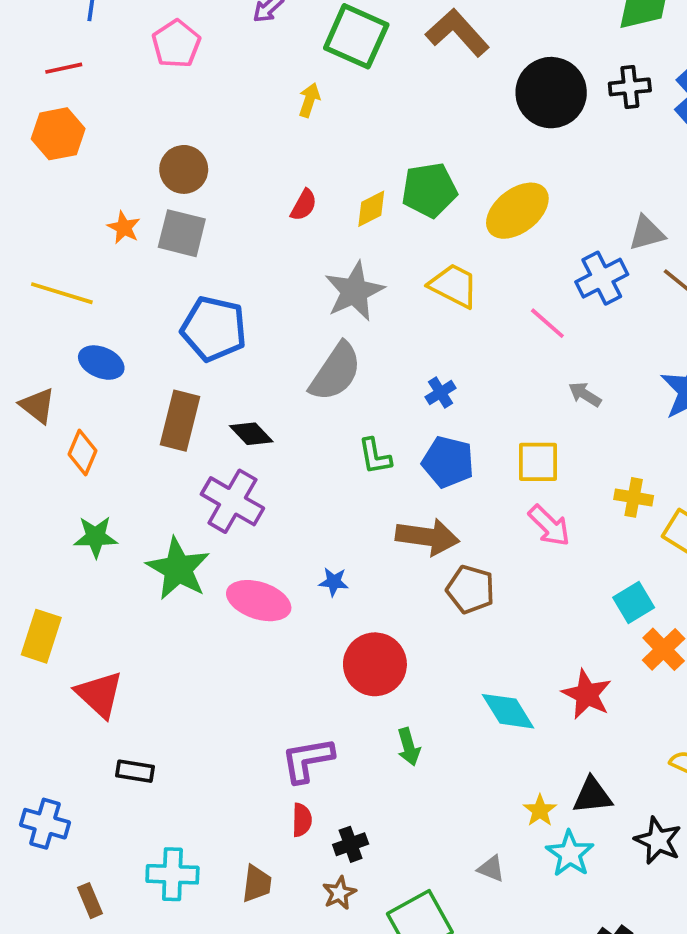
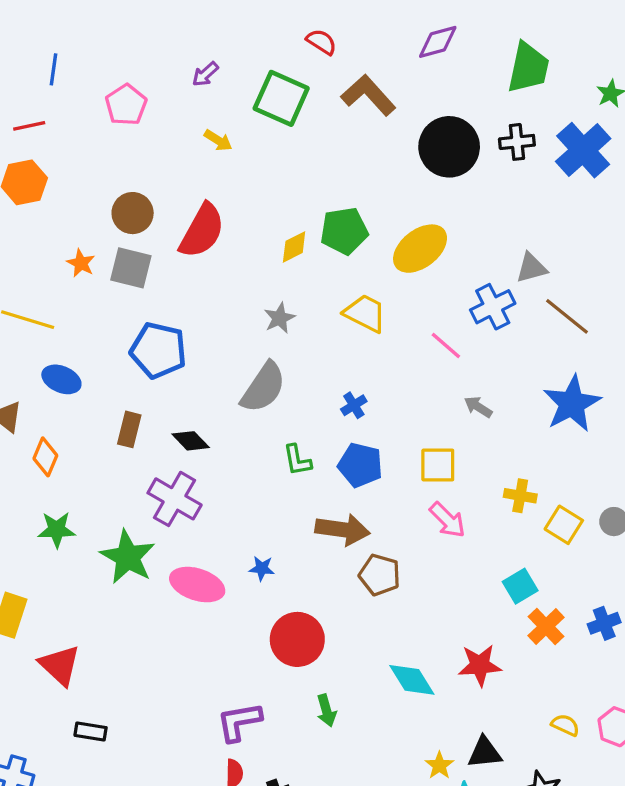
yellow arrow: (309, 100) -> (218, 140), moved, turned 104
red semicircle: (304, 205) -> (202, 231), moved, size x2.0
gray star: (354, 291) -> (280, 318), size x0.6
brown rectangle: (180, 421) -> (129, 429), size x0.7
red star: (587, 694) -> (480, 665), turned -30

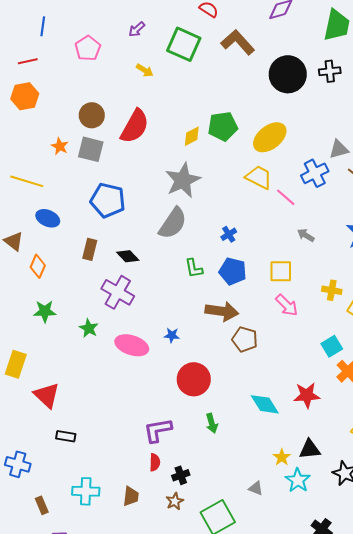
yellow trapezoid: (365, 313) -> (259, 177), moved
gray star: (280, 318) -> (183, 180), size x1.8
green star: (128, 557) -> (89, 328), size x0.6

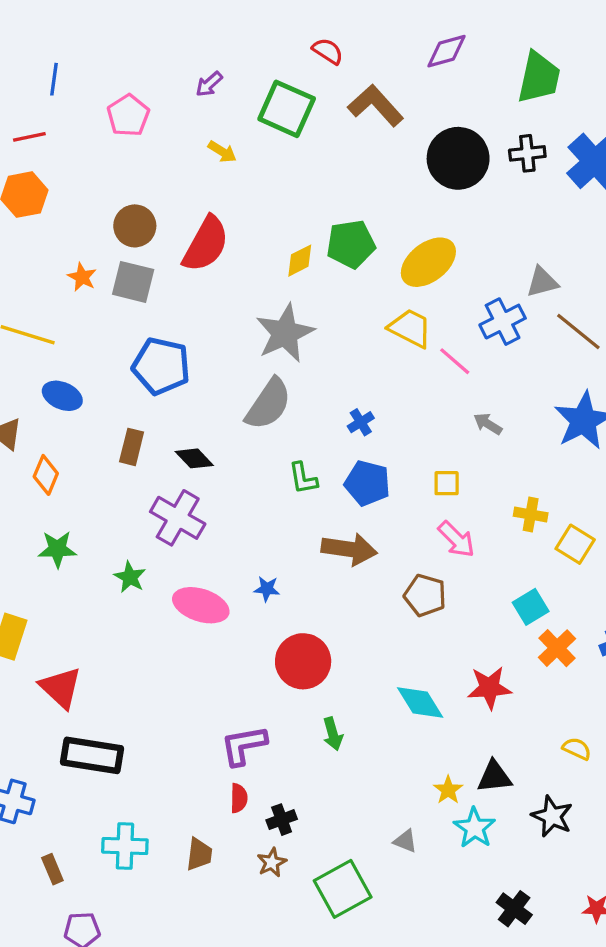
yellow square: (281, 271) -> (447, 483), size x0.7
brown pentagon: (245, 339) -> (425, 595), moved
black rectangle: (66, 436) -> (92, 755), size x1.8

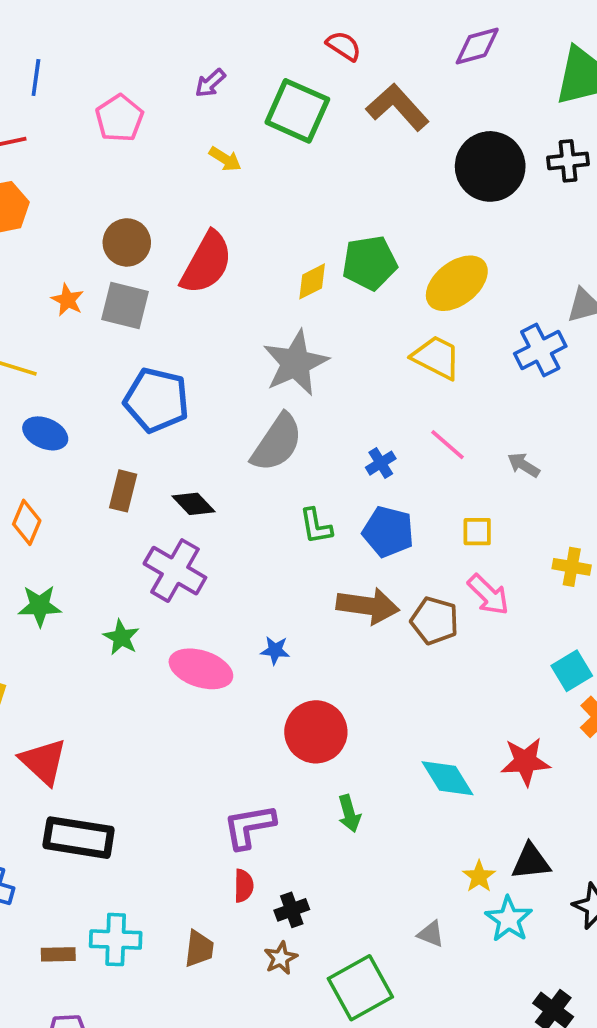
pink line: (455, 361) -> (448, 445), moved
brown pentagon: (425, 595) -> (435, 621), moved
brown rectangle: (52, 869) -> (58, 954), moved, turned -68

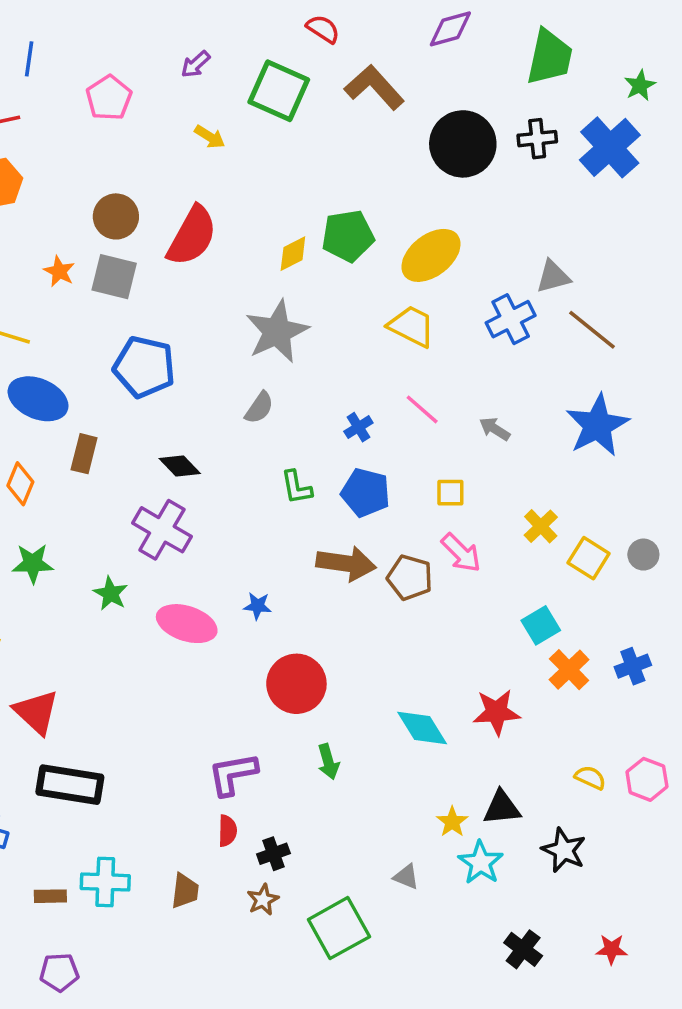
blue ellipse: (45, 433) -> (38, 399), size x1.4
gray semicircle: (277, 443) -> (259, 408), size x0.6
brown rectangle: (123, 491) -> (84, 454), moved
yellow cross: (572, 567) -> (541, 526), turned 36

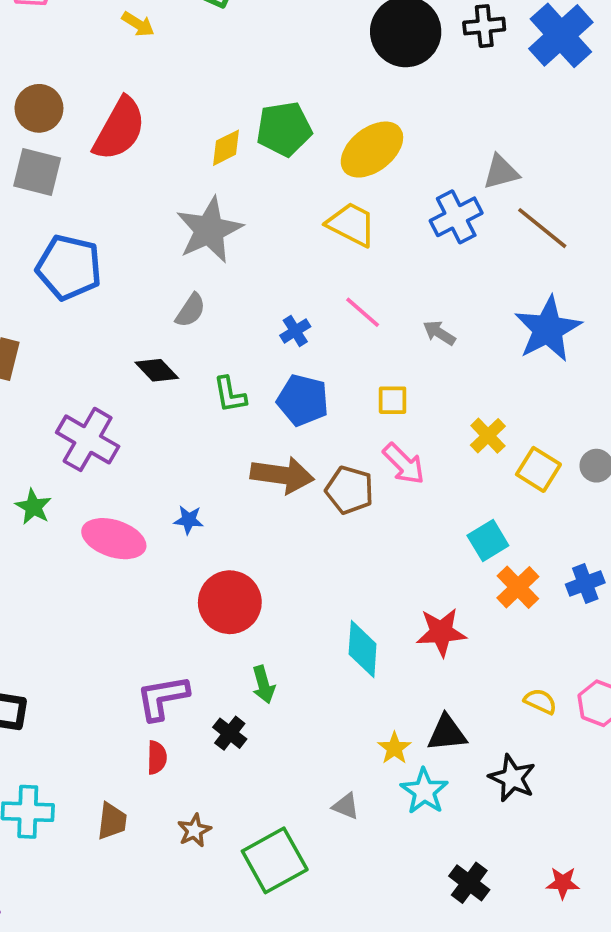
black diamond: (180, 466) -> (157, 370), moved
cyan diamond: (422, 728) -> (363, 649), turned 36
black cross: (273, 854) -> (230, 733), moved, turned -32

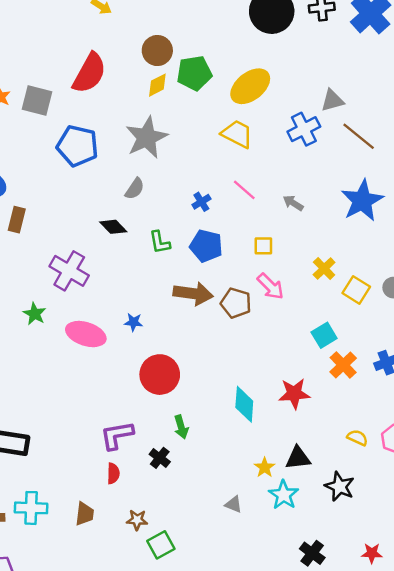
brown circle: (39, 108) -> (157, 51), moved
blue pentagon: (69, 267) -> (78, 146), moved
brown star: (194, 830) -> (137, 520), turned 30
green square: (275, 860) -> (161, 545), moved, size x0.7

